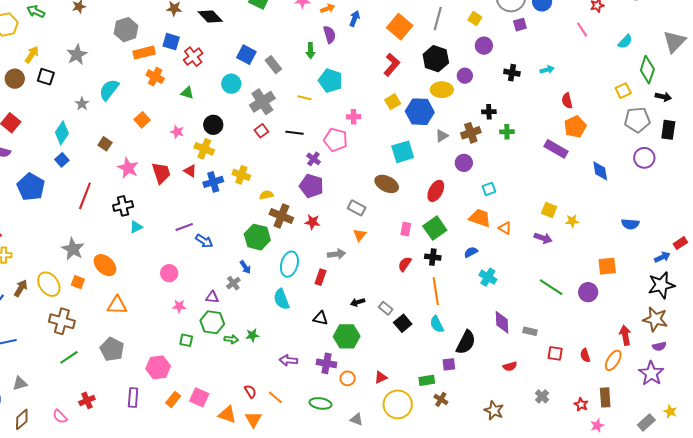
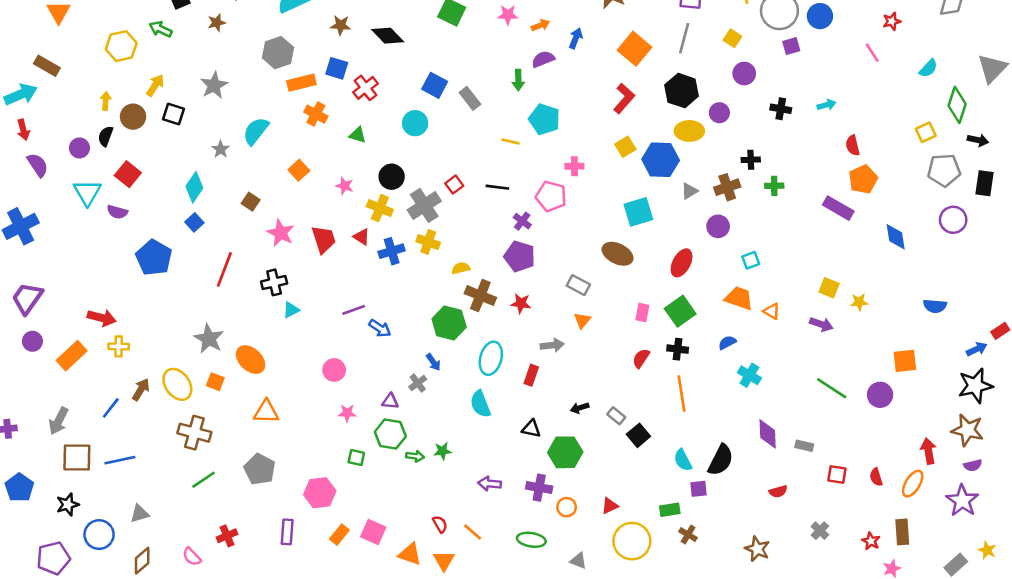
purple semicircle: (330, 35) -> (543, 59), turned -96
gray cross: (262, 102) -> (424, 205), moved
cyan semicircle: (437, 324) -> (683, 460), moved

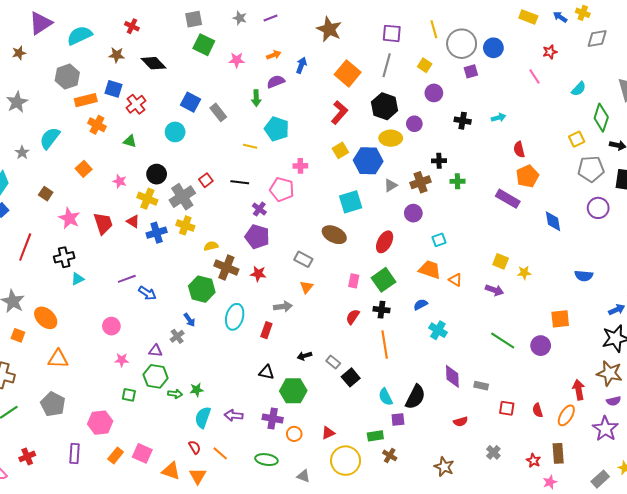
pink star: (508, 15) -> (237, 60), moved
cyan semicircle: (480, 404) -> (203, 417), moved, turned 40

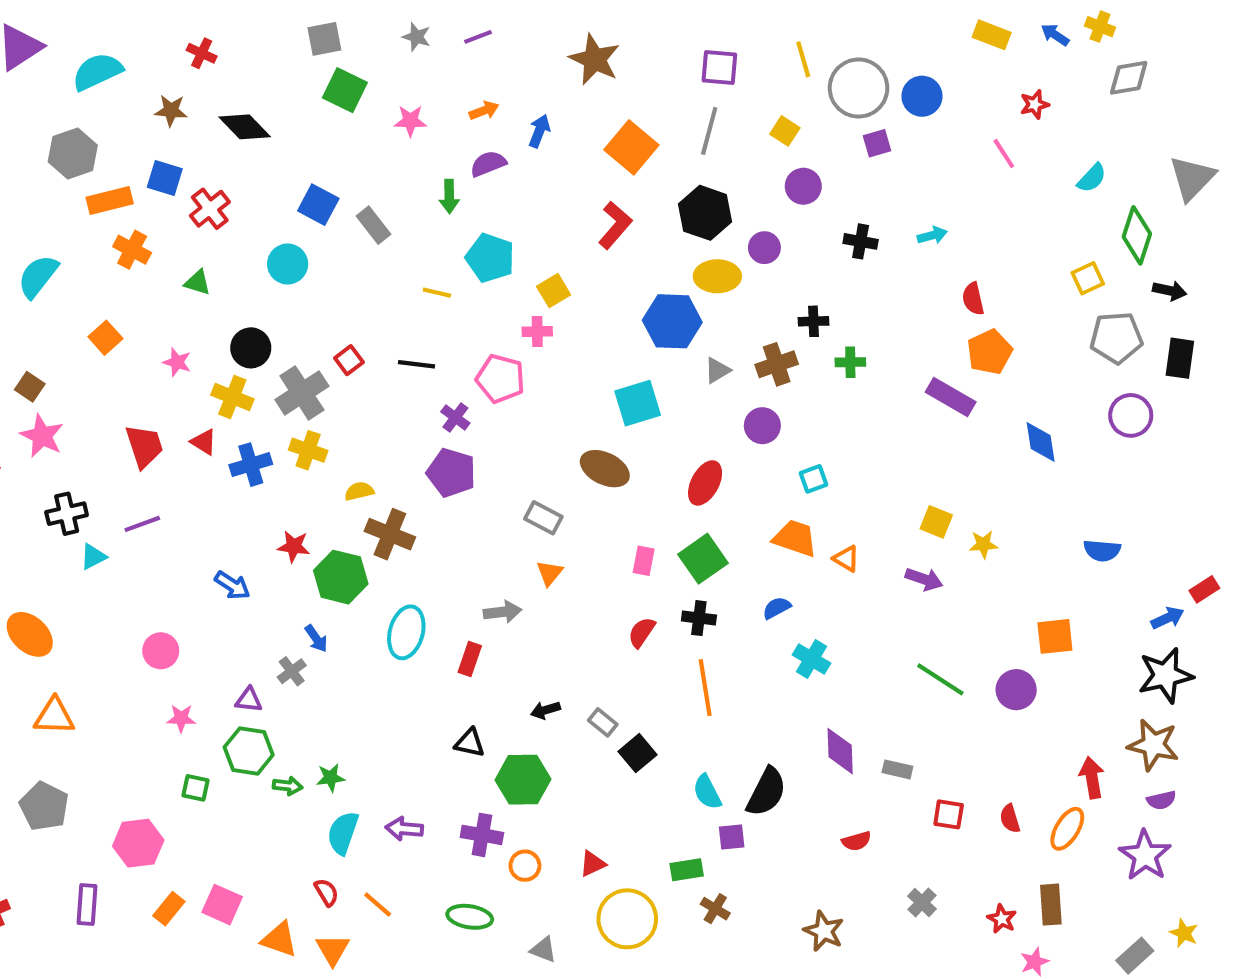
yellow square: (340, 150) -> (554, 291), moved
pink star: (69, 218) -> (42, 436), moved
red star: (258, 274) -> (294, 546), moved
purple line: (127, 279) -> (142, 524), moved

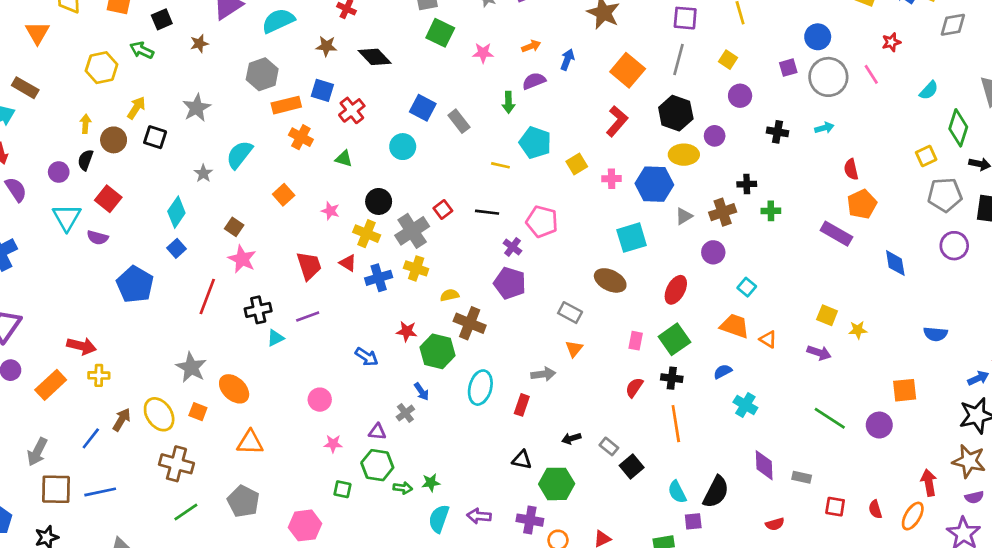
gray circle: (859, 88) -> (828, 77), moved
pink cross: (537, 332) -> (612, 179), moved
cyan square: (814, 479) -> (747, 287), turned -30

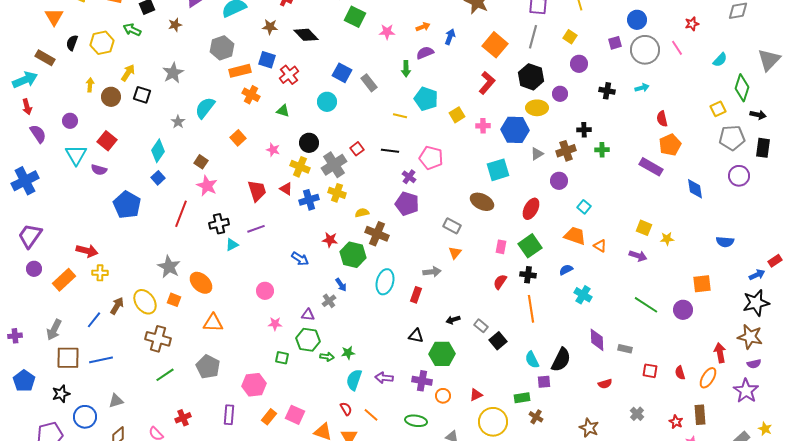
black semicircle: (85, 160) -> (72, 43), moved

